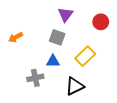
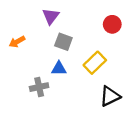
purple triangle: (65, 15) -> (51, 16), moved
black triangle: (75, 86) -> (110, 96), moved

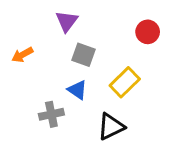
blue triangle: (59, 68) -> (77, 90), turned 35
black triangle: (110, 96) -> (111, 127), moved

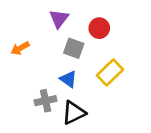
red circle: (148, 32) -> (99, 28), moved
black triangle: (111, 127) -> (74, 113), moved

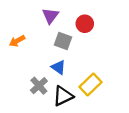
yellow rectangle: (110, 72) -> (90, 84), moved
gray cross: (46, 101) -> (39, 86), turned -30

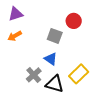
purple triangle: (50, 16) -> (16, 14), moved, turned 35
black triangle: (63, 96) -> (55, 84), turned 42

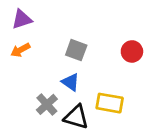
red circle: (74, 21) -> (132, 51), moved
yellow rectangle: (79, 74) -> (110, 103), turned 54

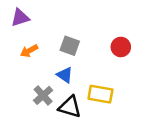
orange arrow: (20, 50) -> (29, 51), moved

